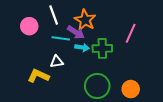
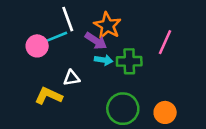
pink circle: (29, 26) -> (37, 46), moved
cyan line: (61, 38) -> (56, 37), moved, turned -30

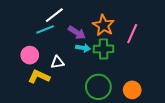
white line: (68, 19) -> (54, 15), turned 72
orange star: (107, 25) -> (103, 25), moved
pink circle: (37, 46) -> (30, 55), moved

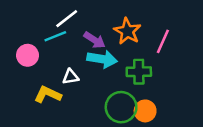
cyan arrow: (83, 48) -> (102, 59), size x1.6
green cross: (103, 49) -> (139, 72), moved
pink circle: (30, 55) -> (27, 55), moved
orange circle: (132, 90) -> (145, 111), moved

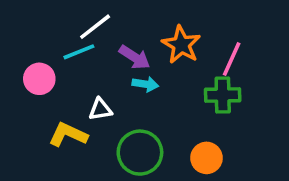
cyan arrow: (102, 59) -> (145, 84), size x0.6
green cross: (139, 72) -> (223, 95), moved
green circle: (121, 107) -> (140, 153), moved

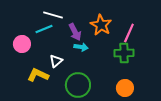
white line: (95, 27) -> (53, 15), turned 54
purple arrow: (135, 57) -> (75, 32), turned 30
white triangle: (100, 109) -> (56, 61), turned -32
orange circle: (206, 158) -> (125, 88), moved

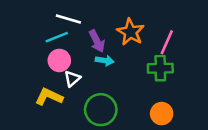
pink circle: (22, 44) -> (59, 60), moved

